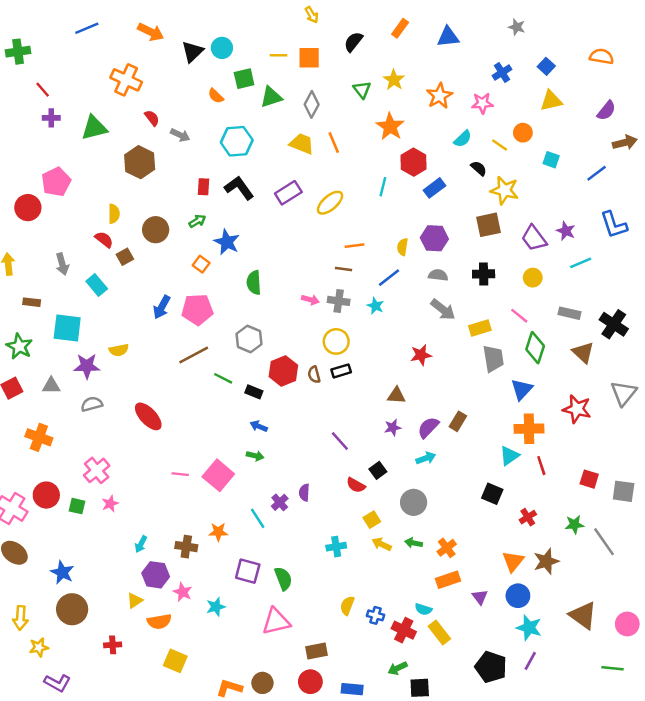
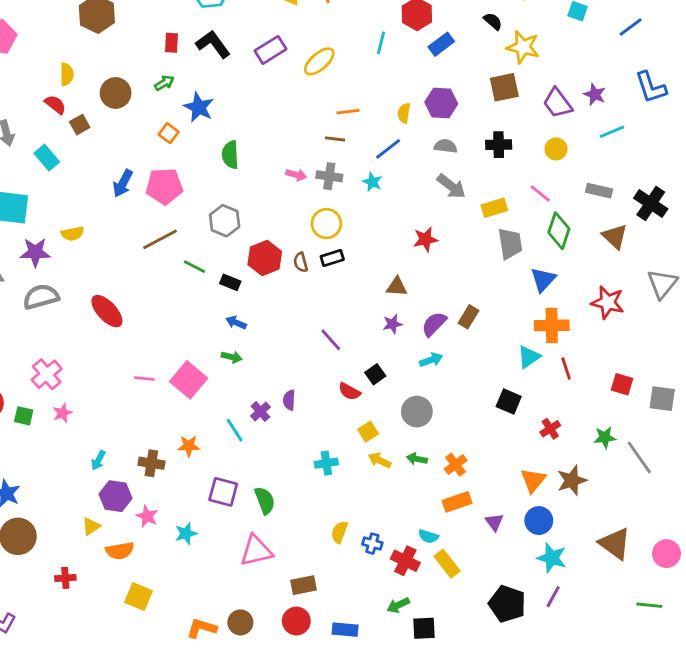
gray semicircle: (92, 404) -> (41, 297), size x1.4

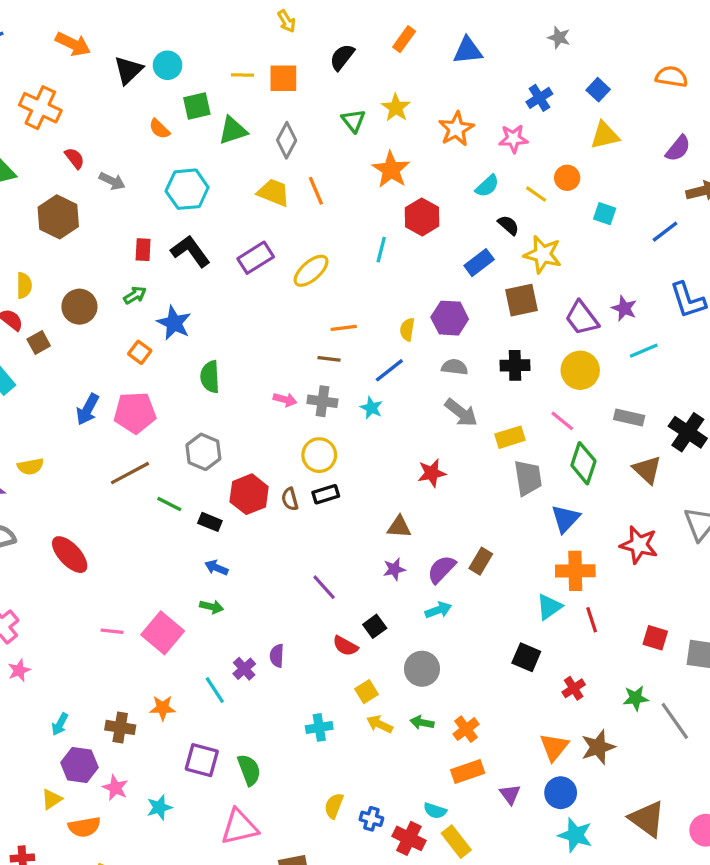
blue rectangle: (441, 44) -> (479, 263), moved
yellow circle: (556, 149) -> (580, 370), size x1.5

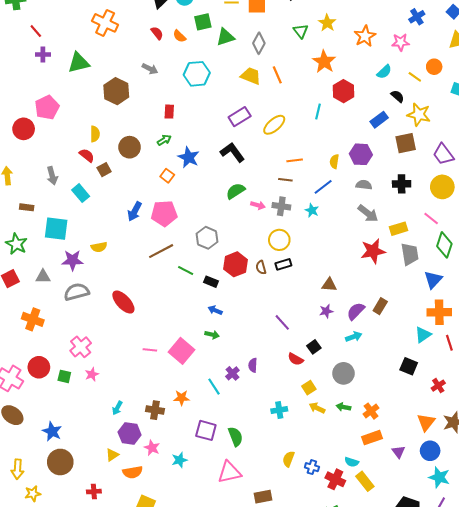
red semicircle: (75, 158) -> (157, 33), moved
black L-shape: (190, 251) -> (232, 152), moved
green semicircle: (210, 377) -> (235, 191), moved, turned 60
red star: (432, 473) -> (373, 251), moved, size x1.4

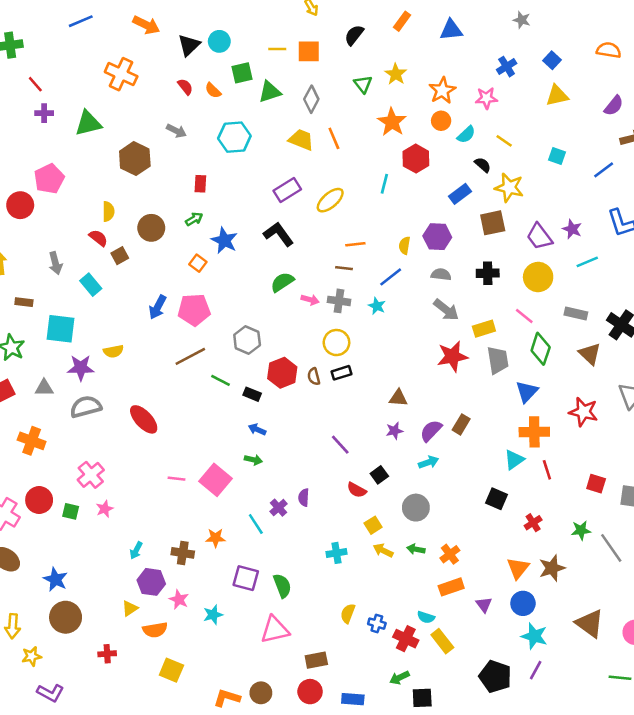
orange circle: (434, 67) -> (441, 121), moved

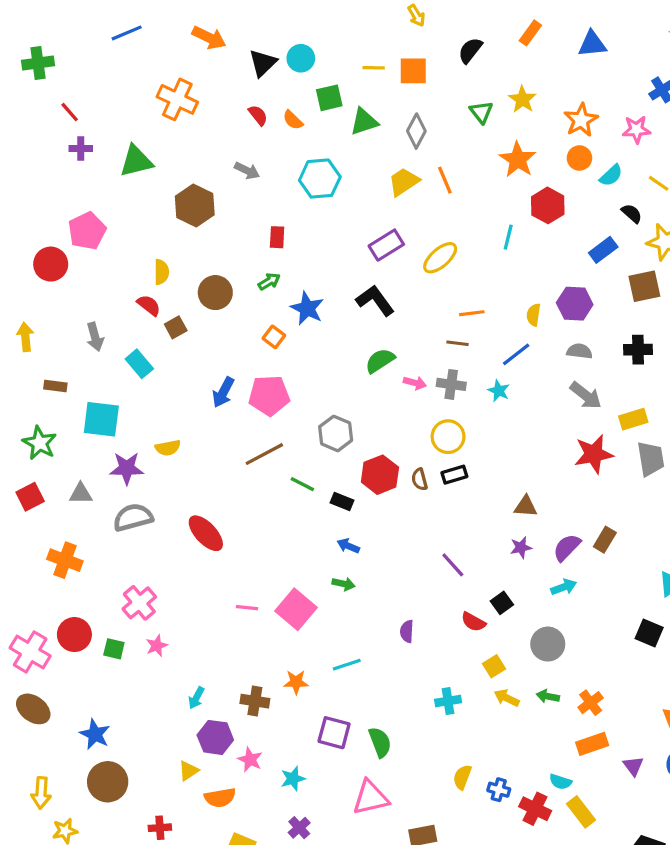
yellow trapezoid: (301, 140) -> (404, 182), turned -56
purple cross: (279, 508) -> (299, 828), moved
cyan line: (256, 524) -> (347, 665), turned -75

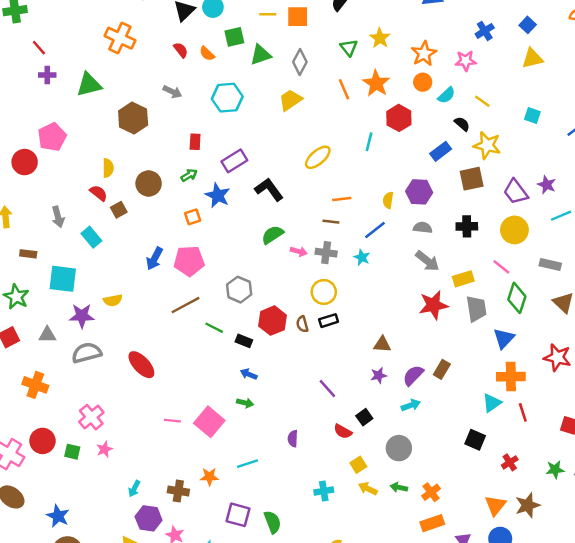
orange line: (445, 180) -> (344, 89), moved
purple rectangle: (386, 245) -> (234, 161), moved
orange square: (274, 337) -> (193, 217), turned 35

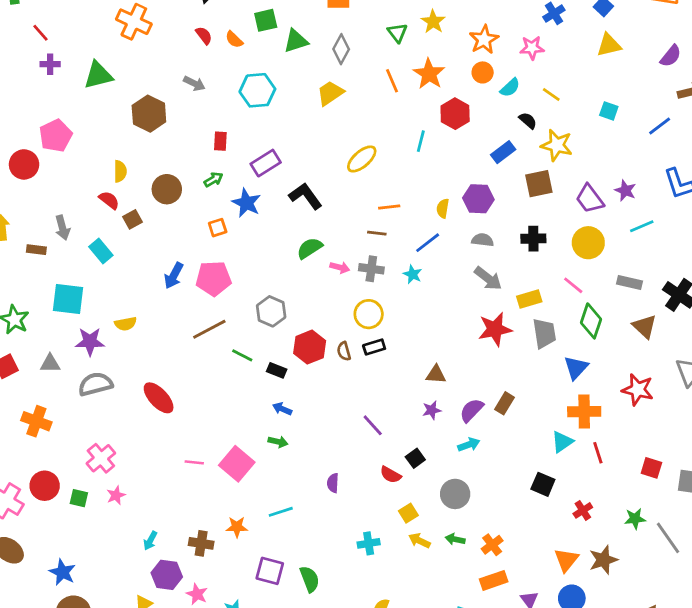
brown rectangle: (28, 254) -> (36, 250), moved

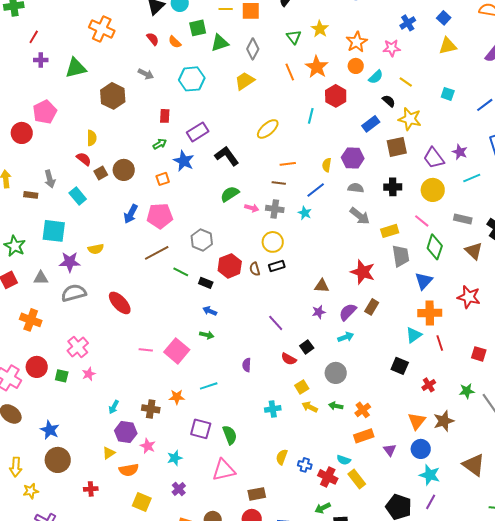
red line: (40, 33) -> (34, 37), turned 72
brown circle: (167, 189) -> (124, 170), moved
red star: (495, 329) -> (363, 272), moved, turned 30

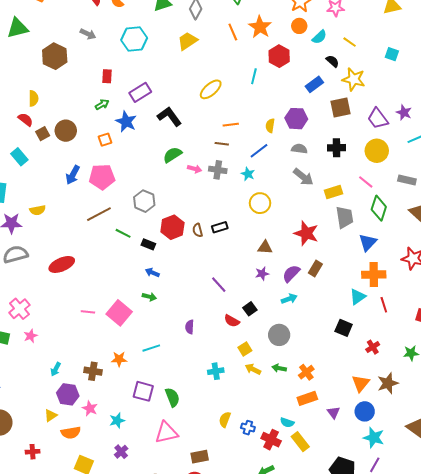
yellow circle: (273, 242) -> (260, 203), moved
red ellipse: (120, 303) -> (62, 264), turned -70

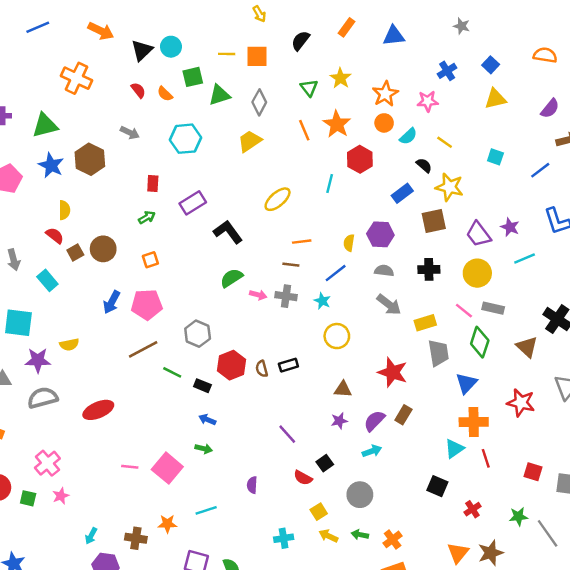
blue star: (126, 122) -> (51, 165), moved
gray rectangle: (407, 180) -> (493, 308), moved

